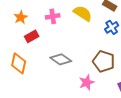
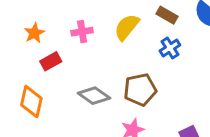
yellow semicircle: (83, 13) -> (127, 27), turned -84
brown pentagon: (104, 61) -> (140, 90), moved, turned -30

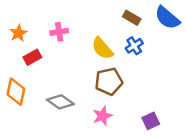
yellow semicircle: (127, 27) -> (102, 48), moved, turned -80
gray diamond: (94, 96) -> (60, 102), moved

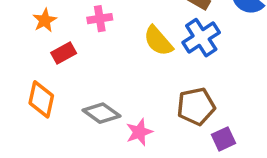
blue cross: (134, 46) -> (201, 38), size x1.5
brown pentagon: (109, 81) -> (196, 106), moved
pink star: (102, 116) -> (139, 132), moved

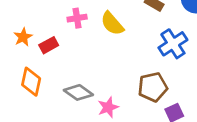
orange star: (45, 20) -> (23, 37), moved
blue cross: (201, 38) -> (173, 44), moved
yellow semicircle: (158, 41) -> (112, 24), moved

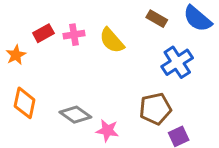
red rectangle: (49, 45) -> (43, 33), moved
pink star: (108, 107) -> (107, 131), turned 30

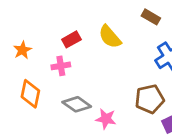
red rectangle: (43, 33) -> (71, 39), moved
pink cross: (74, 35) -> (61, 66), moved

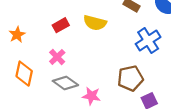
yellow semicircle: (110, 37) -> (95, 23), turned -35
pink cross: (61, 66) -> (57, 57), moved, turned -35

